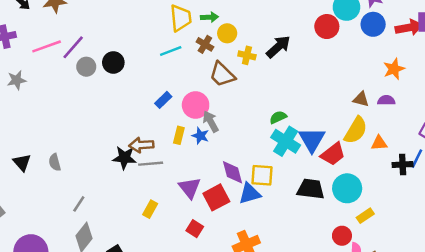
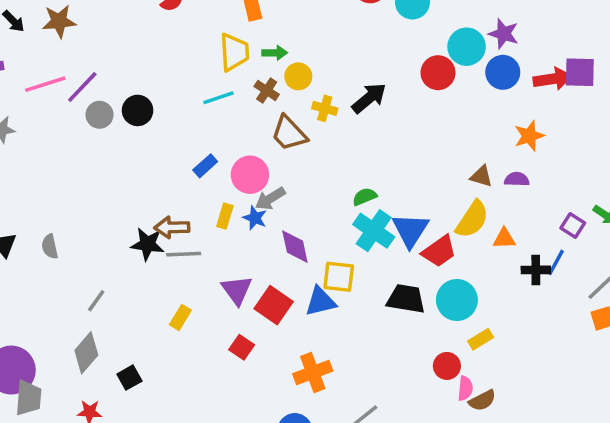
gray arrow: (211, 122) -> (270, 199), turned -95
purple diamond: (233, 172) -> (295, 247), moved
red square: (216, 197) -> (274, 305), turned -30
gray line: (79, 204) -> (96, 301), moved

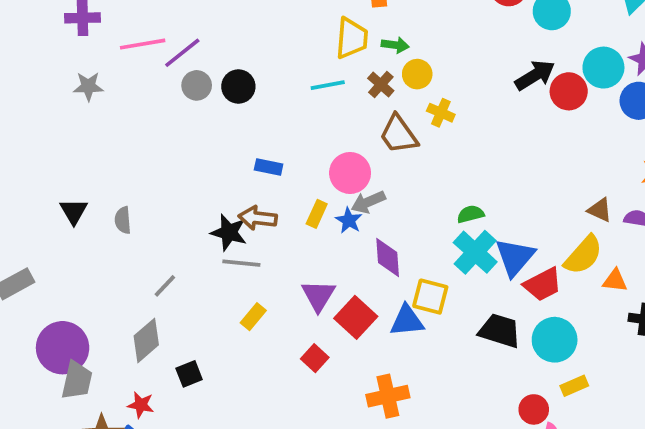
black arrow: (369, 98) -> (535, 75), moved
blue rectangle: (205, 166) -> (269, 167), moved, turned 45
gray line: (184, 254) -> (241, 263), moved

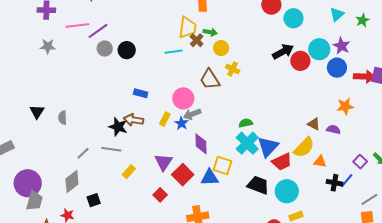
brown cross: (381, 85) -> (197, 40), moved
gray line: (241, 263) -> (111, 149), moved

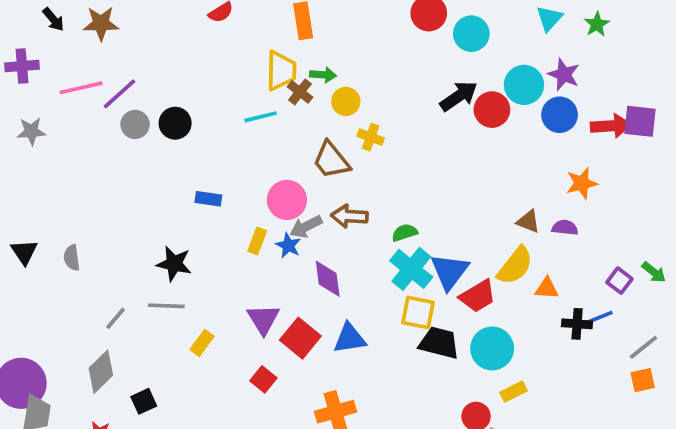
brown arrow: (134, 120) -> (349, 216), moved
yellow square: (222, 165) -> (418, 312), moved
blue line: (347, 181) -> (599, 318), turned 35

